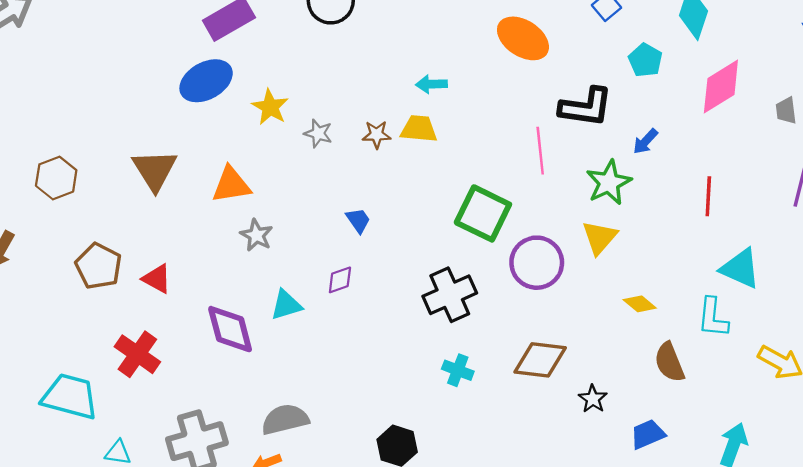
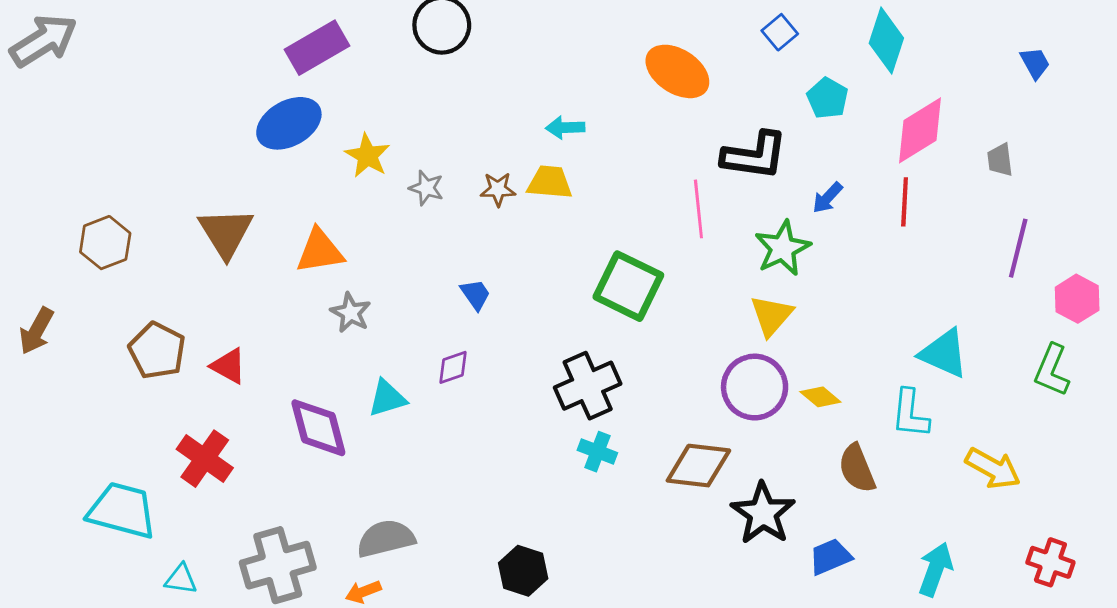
red line: (708, 196) -> (905, 202), moved
purple circle: (537, 263) -> (755, 387), moved
cyan cross: (458, 370) -> (597, 452), moved
black star: (593, 399) -> (763, 513), size x1.8

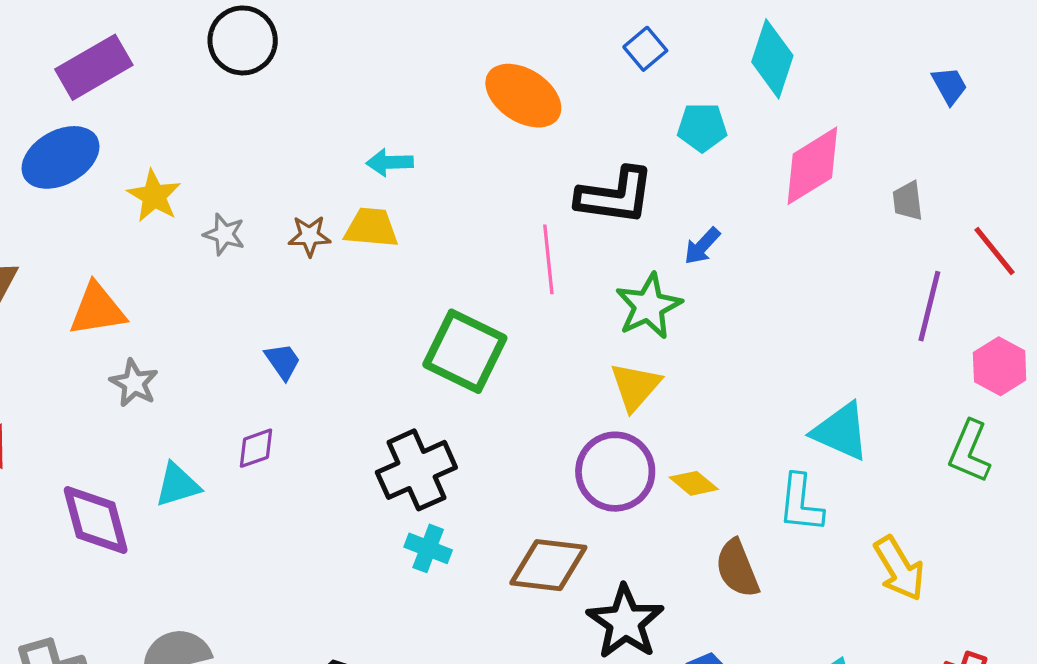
cyan pentagon: (827, 98) -> (702, 127), turned -30
red line: (905, 202) -> (995, 251), moved, turned -42
yellow arrow: (993, 468) -> (899, 568), turned 30

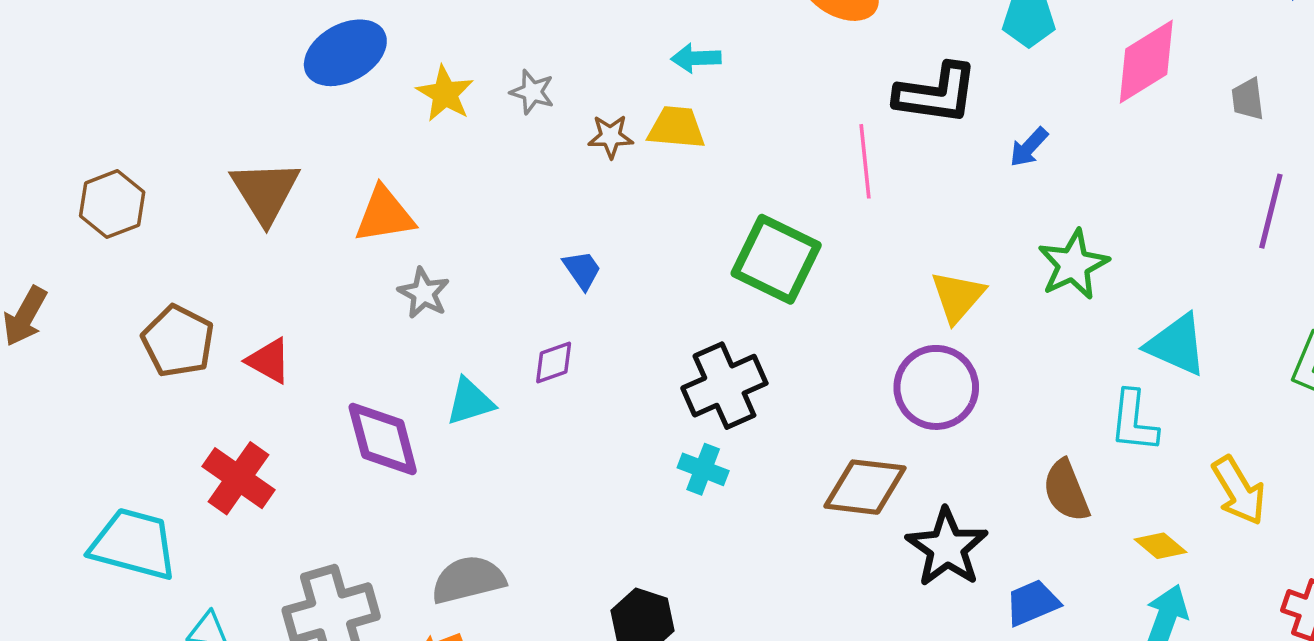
gray star: (224, 234) -> (532, 92), moved
green star: (649, 306) -> (1073, 265), moved
yellow diamond: (694, 483) -> (1161, 546), moved
cyan cross: (428, 548) -> (703, 469), moved

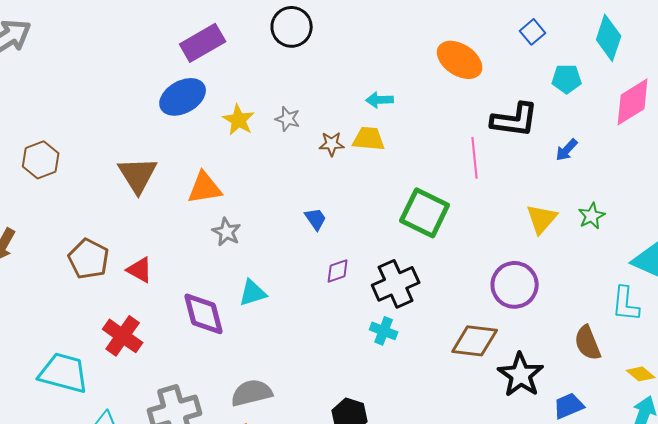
brown hexagon: (112, 204) -> (41, 160), moved
green star: (1073, 265) -> (592, 216), size x0.7
yellow triangle: (958, 297) -> (542, 219), moved
purple diamond: (554, 362) -> (338, 271), moved

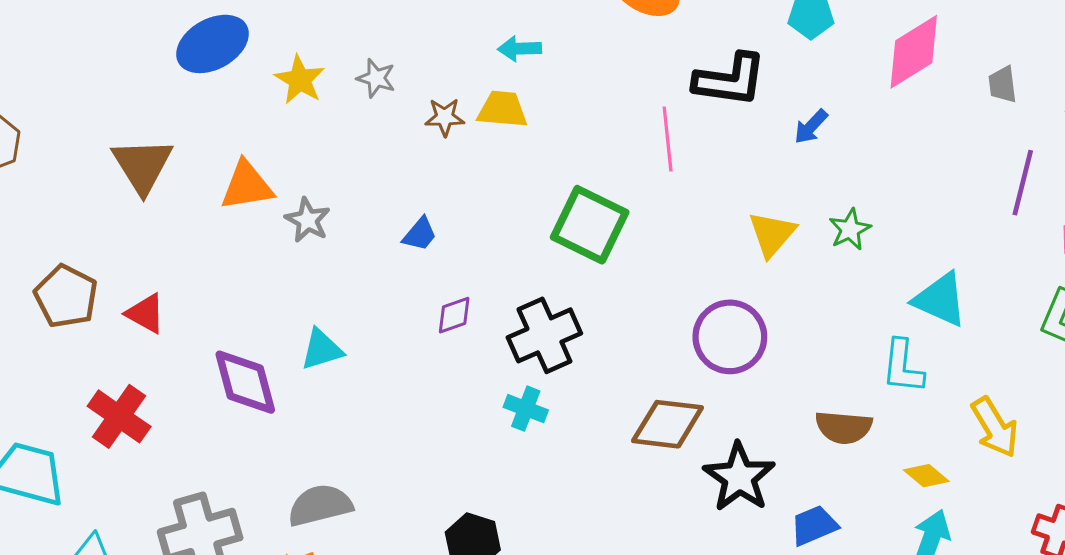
blue trapezoid: (316, 219) -> (420, 234), turned 75
gray star: (227, 232) -> (308, 220), moved
brown semicircle: (588, 343) -> (844, 427), turned -63

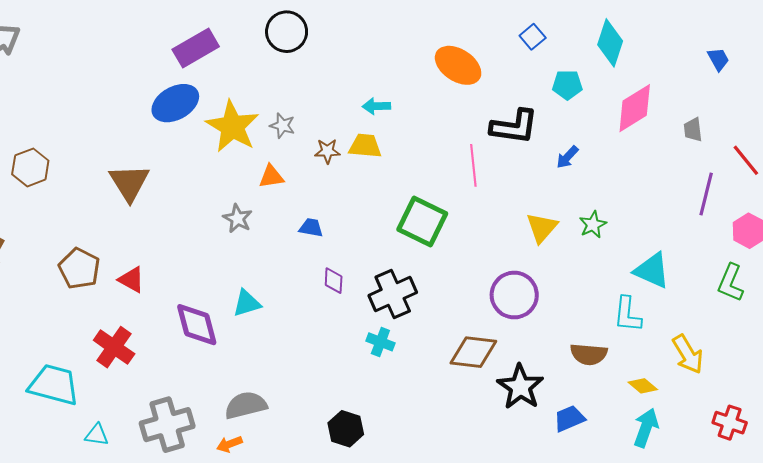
yellow star: (300, 80) -> (232, 127), size x1.6
orange triangle: (247, 186) -> (271, 177), moved, size x0.7
blue trapezoid: (420, 234) -> (311, 228), turned -120
purple diamond: (454, 315) -> (334, 281), turned -68

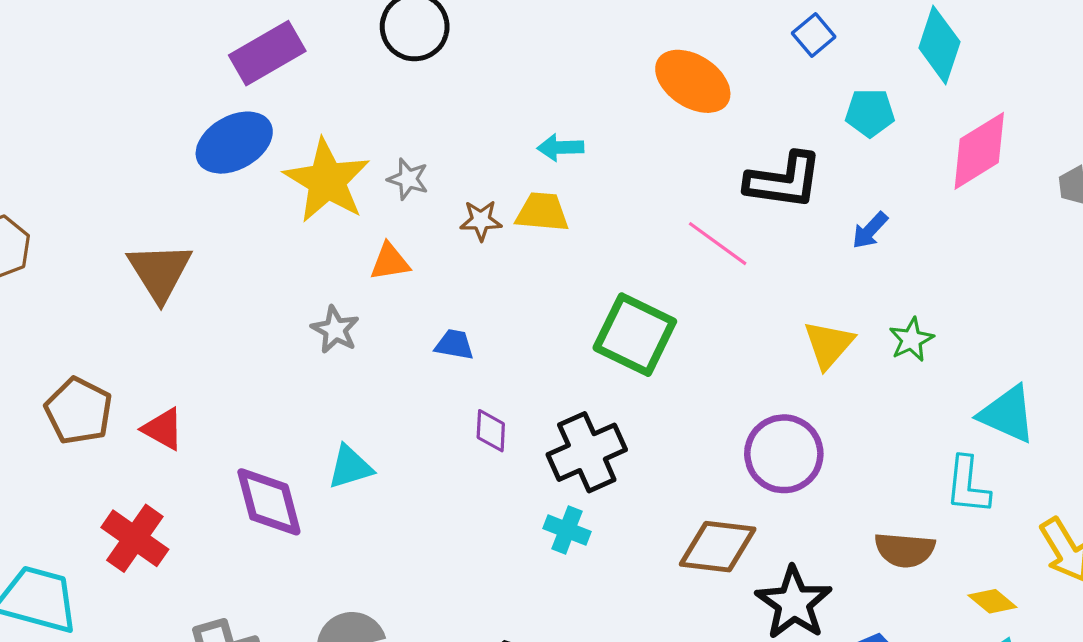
pink line: (473, 165) -> (718, 244), turned -48

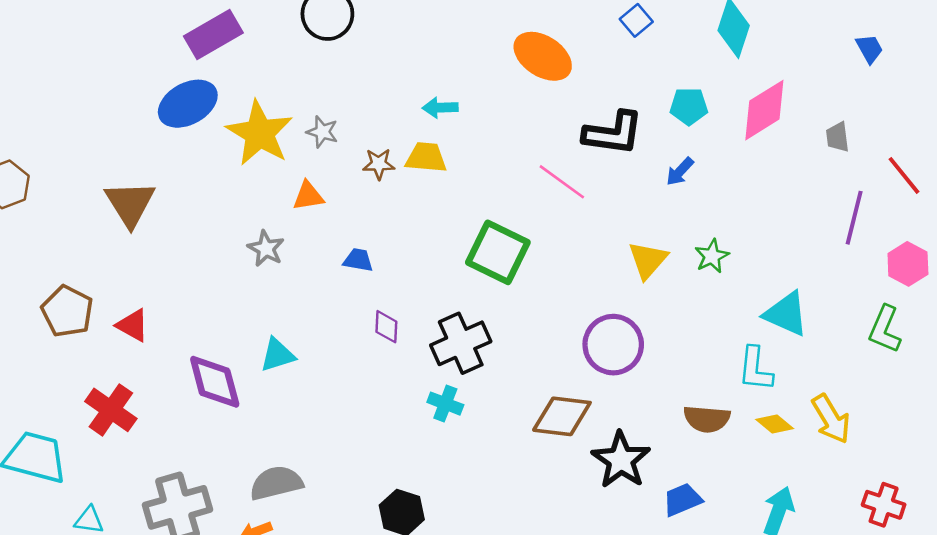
cyan pentagon: (870, 113) -> (689, 106), moved
yellow diamond: (992, 601) -> (775, 424), moved

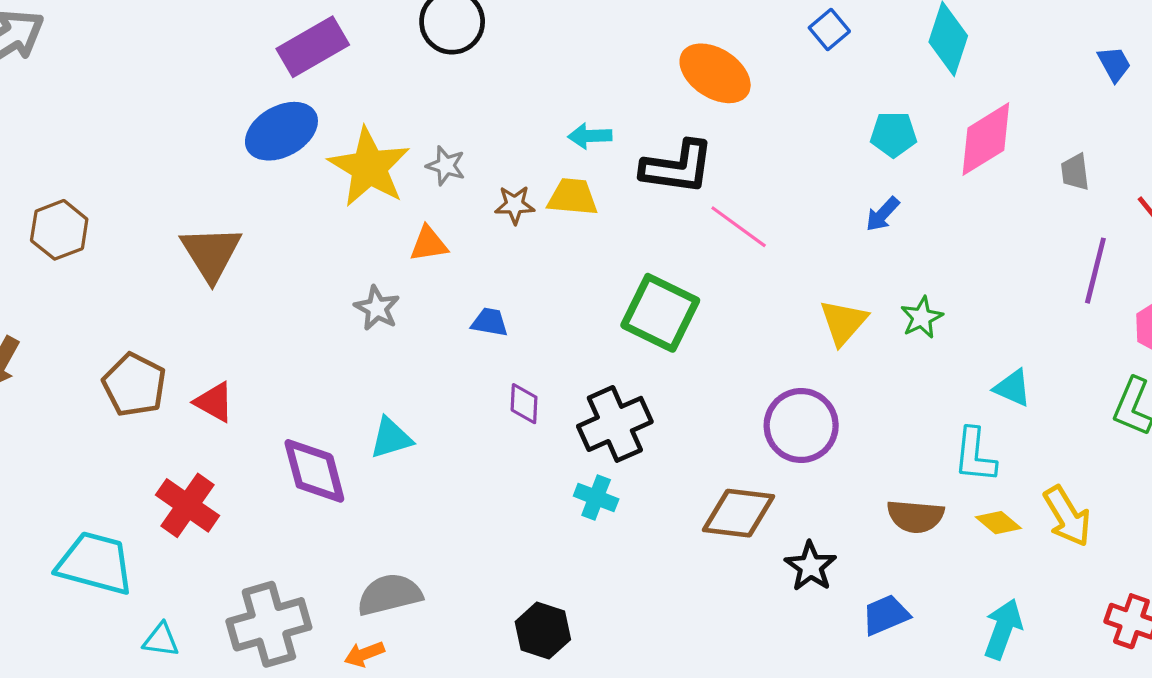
black L-shape: (613, 133) -> (677, 167), moved
cyan triangle: (786, 314) -> (1012, 388), size x0.7
black star: (621, 460) -> (811, 566), size x0.7

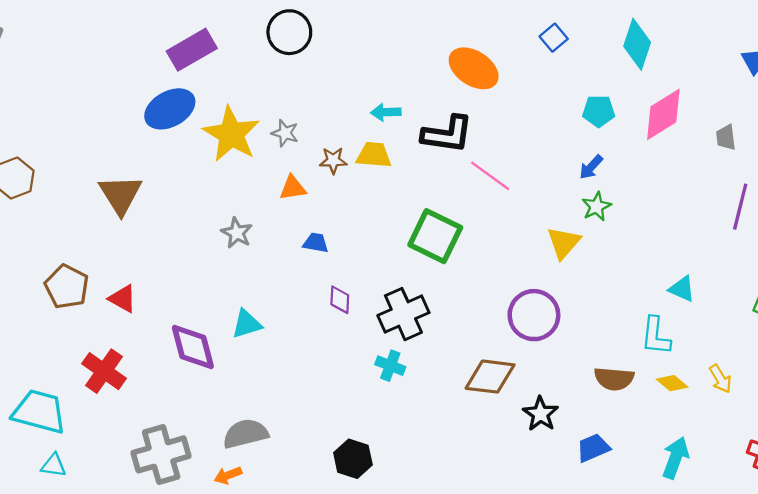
orange triangle: (429, 244) -> (293, 188), moved
green star: (922, 318) -> (596, 207), moved
yellow arrow: (1067, 516) -> (720, 379), size x0.7
cyan triangle: (161, 640) -> (54, 465), moved

